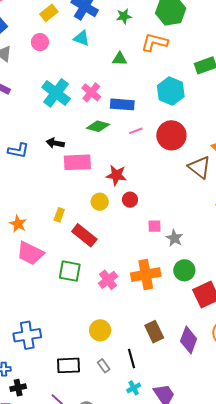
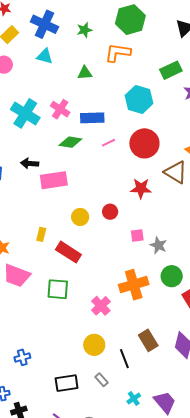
red star: (116, 175) -> (141, 188), moved
pink cross: (108, 280) -> (101, 306), moved
blue cross: (27, 335) -> (22, 357), size x0.6
black line: (131, 359) -> (124, 359), moved

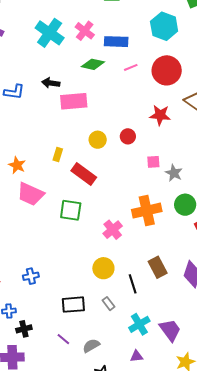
cyan cross: (134, 399) -> (139, 324), size x1.5

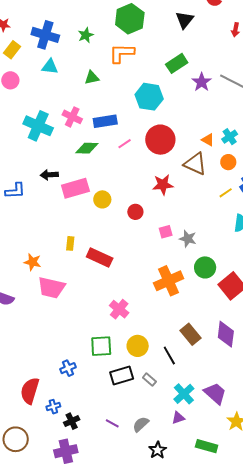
yellow circle: (98, 140) -> (102, 199), moved
green square: (71, 210) -> (101, 346), moved
pink cross: (113, 230) -> (119, 309), moved
black rectangle: (73, 305) -> (122, 375), moved
purple triangle: (137, 356) -> (178, 418), moved

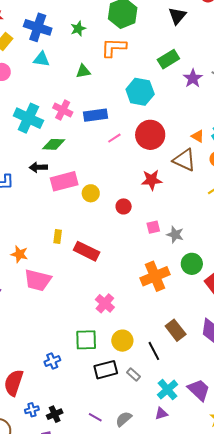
green diamond: (87, 148) -> (54, 144), moved
blue cross: (53, 407) -> (32, 410), moved

